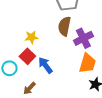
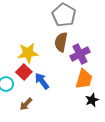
yellow star: (31, 37) -> (28, 53), size x1.5

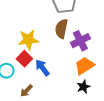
orange trapezoid: (84, 79) -> (84, 66), turned -140
black star: (92, 100) -> (83, 87), moved

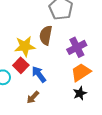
brown semicircle: (61, 29) -> (46, 35), moved
brown arrow: (26, 91) -> (33, 97), moved

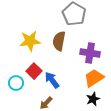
yellow star: (25, 46) -> (30, 41), moved
purple cross: (77, 47) -> (90, 53), turned 36

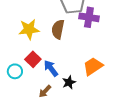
purple cross: (90, 53) -> (89, 17), moved
black star: (93, 99) -> (69, 82), moved

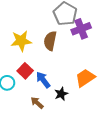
purple cross: (89, 17) -> (81, 29), turned -30
brown arrow: (45, 91) -> (37, 103), turned 88

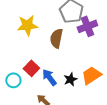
yellow star: (21, 41) -> (27, 25), moved
black star: (61, 94) -> (70, 79), moved

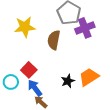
blue arrow: (49, 77) -> (35, 88), moved

